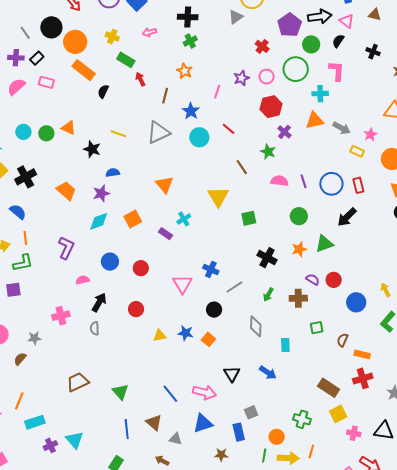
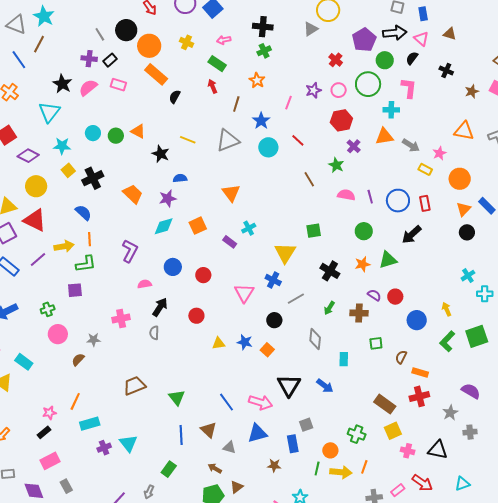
green rectangle: (126, 60) -> (217, 64), moved
yellow triangle: (218, 197) -> (285, 253), moved
black triangle: (232, 374) -> (289, 385), size x1.4

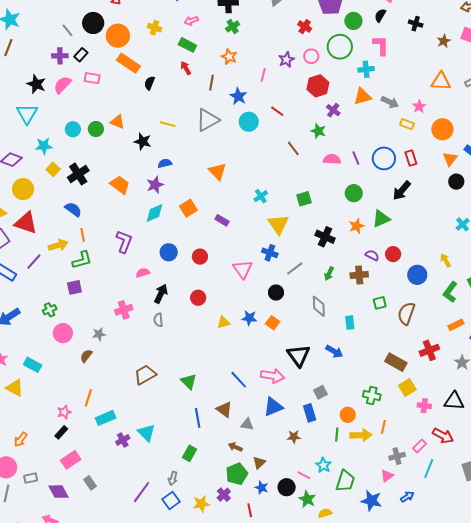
cyan cross: (249, 228) -> (261, 196), moved
brown semicircle: (401, 357) -> (406, 313), size x1.6
orange rectangle: (420, 372) -> (456, 325), moved, turned -35

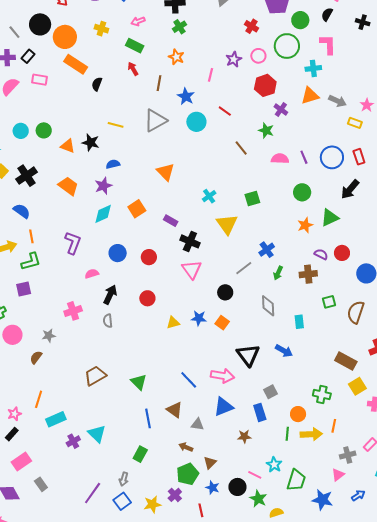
orange triangle: (118, 122) -> (68, 146), moved
black cross: (325, 237) -> (190, 241), moved
blue cross: (270, 253) -> (267, 250), moved, turned 35

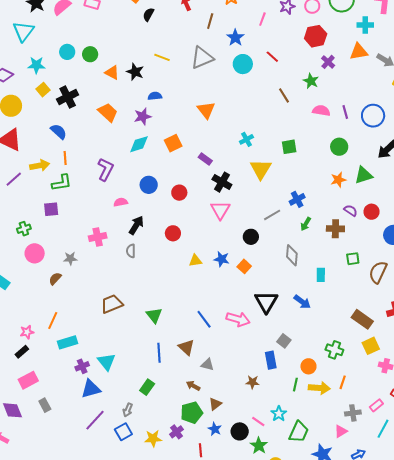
gray square: (271, 392) -> (284, 341), turned -32
blue triangle: (223, 407) -> (91, 389), moved

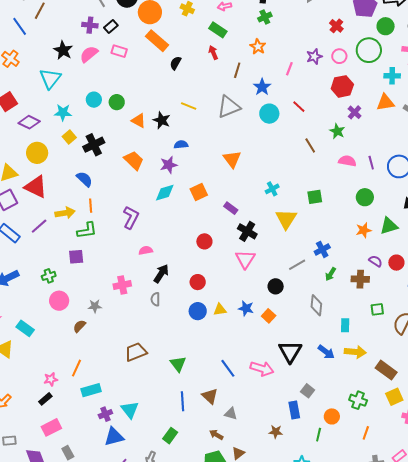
blue circle: (149, 185) -> (198, 311), moved
yellow arrow: (319, 388) -> (355, 352), moved

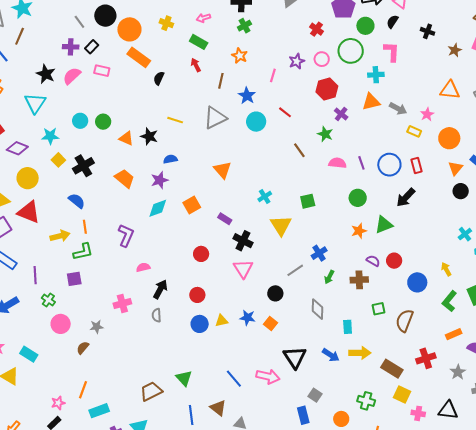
purple line: (39, 226) -> (35, 275), moved, turned -48
green cross: (49, 276) -> (48, 300), turned -32
brown trapezoid: (136, 352) -> (151, 391), moved
yellow square: (394, 397) -> (402, 395), turned -36

